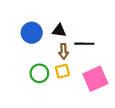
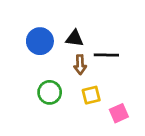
yellow square: (62, 71) -> (91, 95), moved
pink square: (95, 79) -> (119, 113), moved, size x0.6

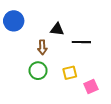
blue circle: (40, 41) -> (14, 21), moved
brown arrow: (80, 65) -> (42, 47), moved

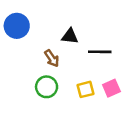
brown arrow: (42, 47) -> (52, 58), turned -32
pink square: (91, 86) -> (111, 88), moved

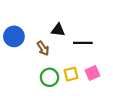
blue circle: (17, 26) -> (14, 36), moved
green circle: (47, 87) -> (49, 77), moved

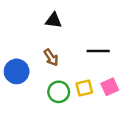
black triangle: (58, 30) -> (54, 20), moved
blue circle: (14, 36) -> (17, 71), moved

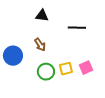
black line: (98, 51) -> (77, 28), moved

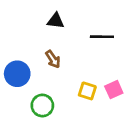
yellow square: (66, 69) -> (87, 91), turned 32
green circle: (46, 72) -> (42, 105), moved

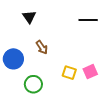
black triangle: (56, 21) -> (29, 17), moved, turned 48
black line: (102, 37) -> (88, 20), moved

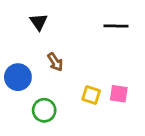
pink square: (90, 72) -> (119, 94), turned 32

